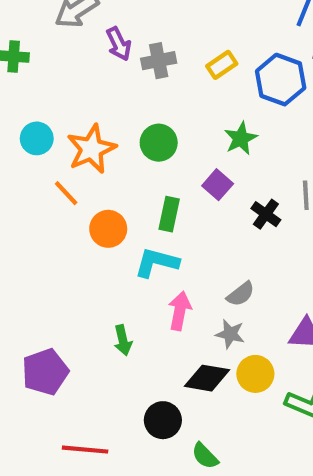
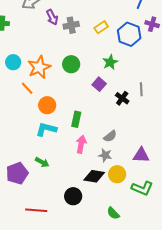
green rectangle: (169, 214) -> (76, 119), moved
cyan L-shape: (157, 262) -> (46, 129), moved
green arrow: (123, 340) -> (42, 162), moved, turned -48
green semicircle: (205, 456) -> (113, 213), moved

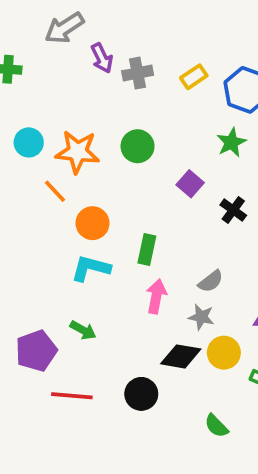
green star: (110, 62) -> (231, 142), moved
orange star: (39, 67) -> (77, 152), turned 30
red line: (36, 210) -> (72, 396), moved

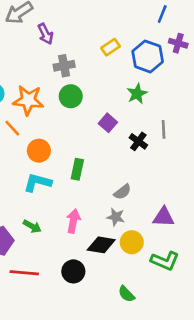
gray cross: (138, 73) -> (64, 66), moved
pink arrow: (156, 296) -> (73, 221), moved

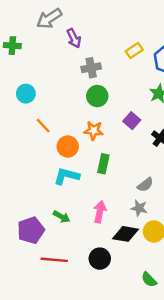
orange star: (28, 100) -> (94, 131), moved, size x0.7

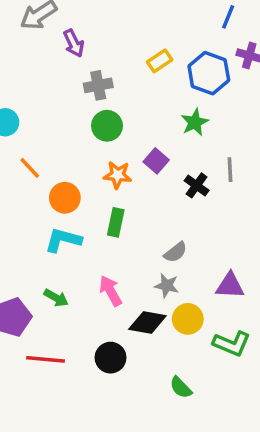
orange star: (94, 131) -> (118, 175), moved
pink arrow: (100, 212) -> (111, 291), turned -40

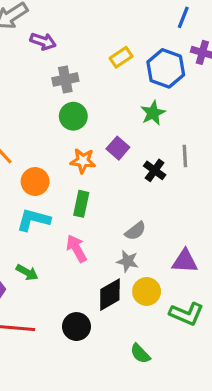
purple arrow: (74, 43) -> (43, 41), turned -45
pink arrow: (111, 291) -> (76, 248), moved
black diamond: (147, 322) -> (110, 295), turned -40

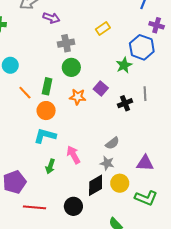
blue hexagon: (166, 68) -> (142, 47), moved
black cross: (155, 170) -> (125, 103), turned 32
green rectangle: (81, 204) -> (47, 86), moved
green arrow: (27, 272) -> (50, 166), moved, turned 80

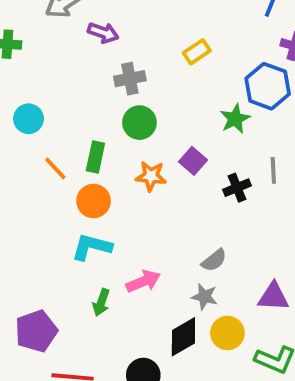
pink arrow: (73, 155) -> (143, 281), turned 96

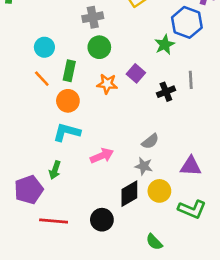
cyan circle: (29, 119) -> (44, 47), moved
green arrow: (101, 302) -> (55, 170), moved

